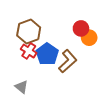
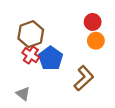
red circle: (81, 28) -> (93, 22), moved
brown L-shape: (68, 61) -> (84, 78), moved

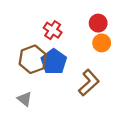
brown hexagon: (31, 34) -> (33, 59), moved
red cross: (31, 55) -> (53, 30), moved

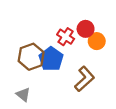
red circle: (98, 23) -> (86, 29), moved
red cross: (53, 30) -> (66, 37), moved

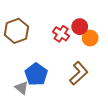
brown hexagon: (31, 57) -> (16, 31), moved
blue pentagon: (51, 59) -> (36, 74), moved

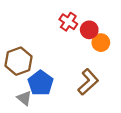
brown hexagon: (16, 31) -> (19, 61), moved
red cross: (61, 34) -> (68, 22), moved

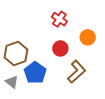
red circle: (89, 30) -> (60, 48), moved
gray triangle: (24, 98) -> (12, 82), moved

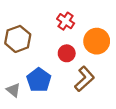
orange circle: (88, 37) -> (97, 41), size x1.5
brown hexagon: (16, 54) -> (18, 39), moved

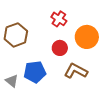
brown L-shape: (84, 79) -> (76, 71), turned -110
blue pentagon: (39, 80) -> (35, 72), turned 30

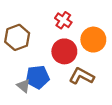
red circle: (60, 48) -> (64, 51), size x1.5
gray triangle: (12, 81) -> (24, 86), moved

